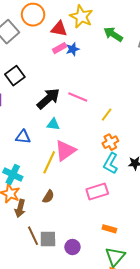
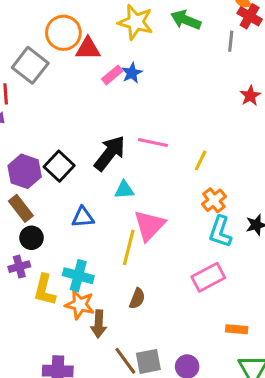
red triangle: (59, 29) -> (88, 49), moved
green arrow: (113, 34) -> (186, 20), moved
black square: (15, 76) -> (59, 166), moved

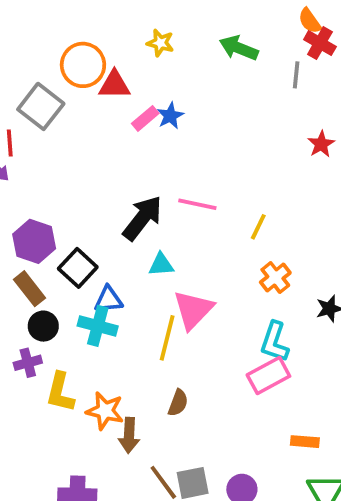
yellow star: (136, 22) -> (160, 43), moved, size x0.6
black square: (59, 166) -> (78, 268), moved
cyan L-shape: (220, 232) -> (275, 342), moved
cyan cross: (78, 276) -> (98, 326), moved

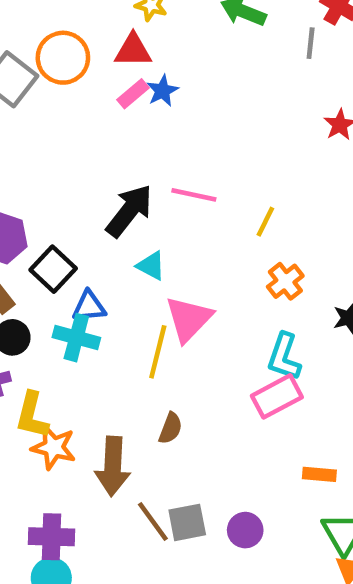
orange circle: (83, 65) -> (63, 58), moved
red triangle: (114, 85) -> (133, 50), moved
cyan triangle: (161, 265) -> (151, 266), turned 32
orange star: (105, 411) -> (54, 447), moved
brown arrow: (129, 435) -> (113, 466), size x1.4

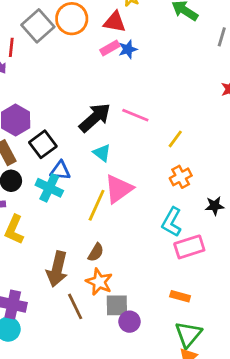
pink rectangle: (277, 396) -> (189, 247), moved
orange star: (54, 447) -> (99, 282), moved
gray square: (187, 522) -> (117, 305), moved

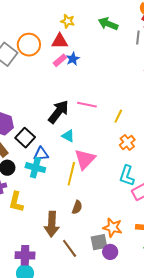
orange star: (99, 282) -> (112, 228), moved

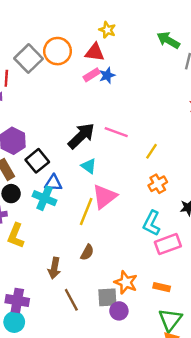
green arrow: (108, 24) -> (168, 40), moved
brown arrow: (52, 224) -> (54, 268), size x0.7

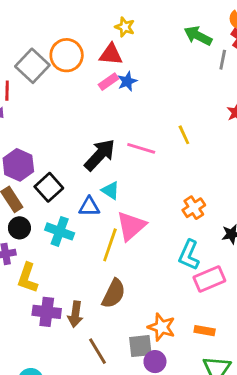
yellow line: (152, 151) -> (184, 135), moved, turned -56
blue triangle: (53, 183) -> (89, 207), moved
brown semicircle: (87, 252) -> (114, 294), size x1.5
purple cross: (17, 301) -> (47, 312), moved

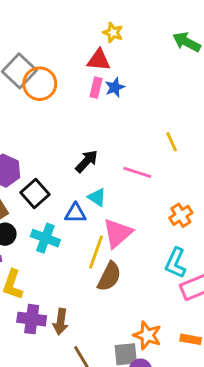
orange circle: (67, 55) -> (40, 84), moved
pink rectangle: (109, 82) -> (96, 88), turned -42
pink line: (141, 148) -> (137, 172), moved
black arrow: (100, 155) -> (87, 161), size x0.7
brown semicircle: (114, 294) -> (109, 277), moved

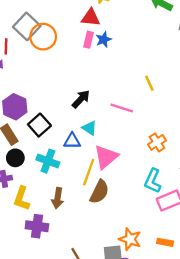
brown arrow: (61, 322) -> (58, 198), moved

